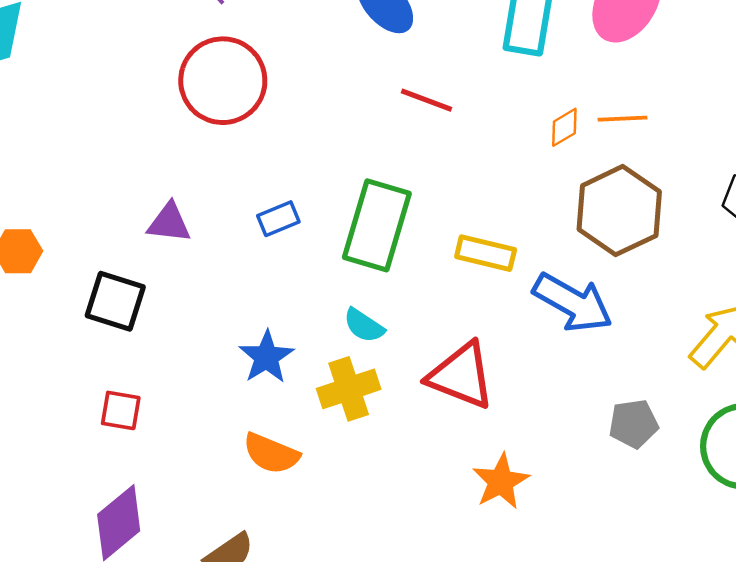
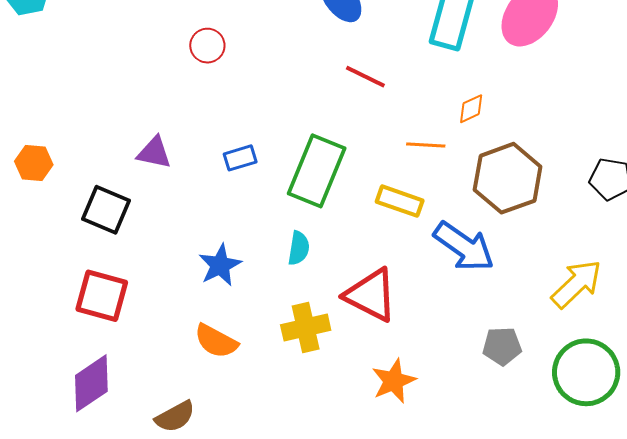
red circle: (223, 81) -> (207, 46), size x0.5
orange line: (623, 119) -> (426, 145), moved
cyan semicircle: (364, 326) -> (299, 248), turned -120
yellow cross: (349, 389) -> (306, 328), moved
red square: (121, 410) -> (102, 296), size x1.6

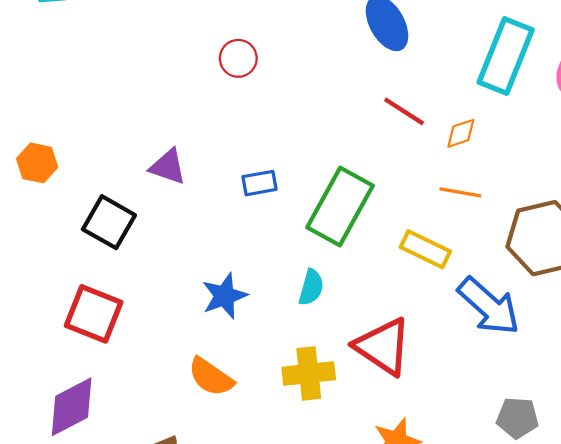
orange diamond: (471, 109) -> (461, 133), moved

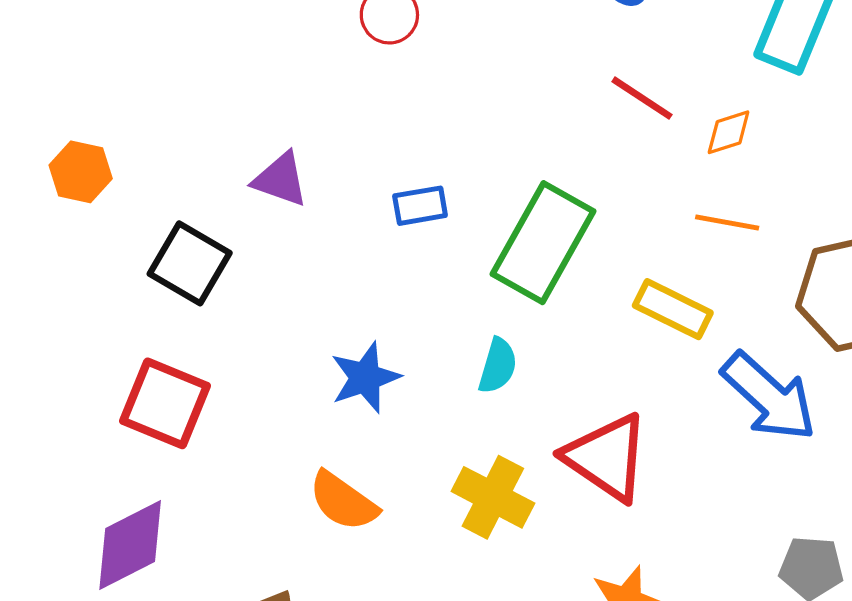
yellow cross: (309, 373) -> (493, 497), turned 33

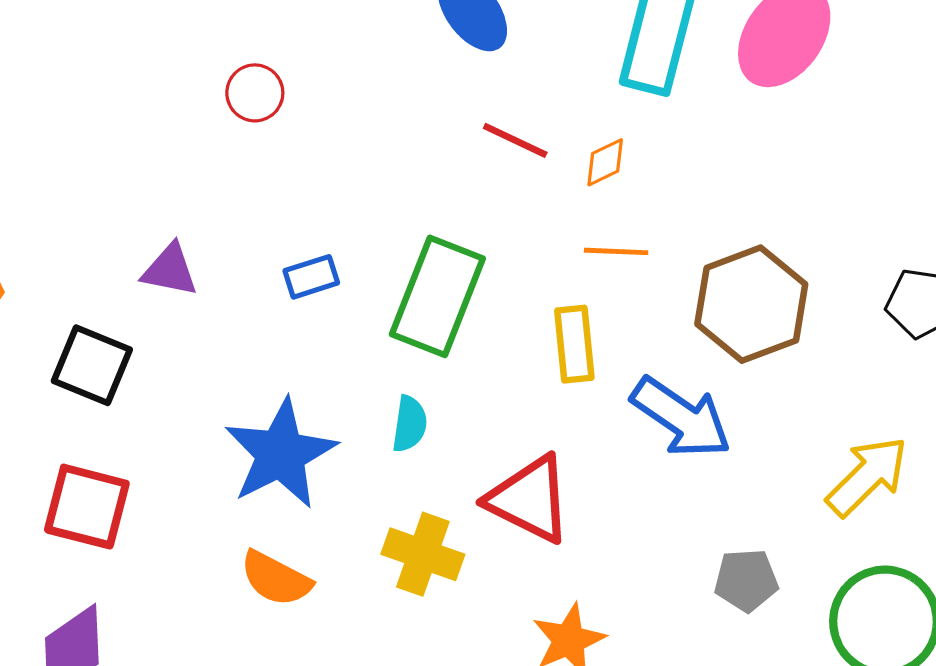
yellow rectangle: (673, 309) -> (574, 344), turned 66
blue star: (365, 378) -> (281, 454), size x1.6

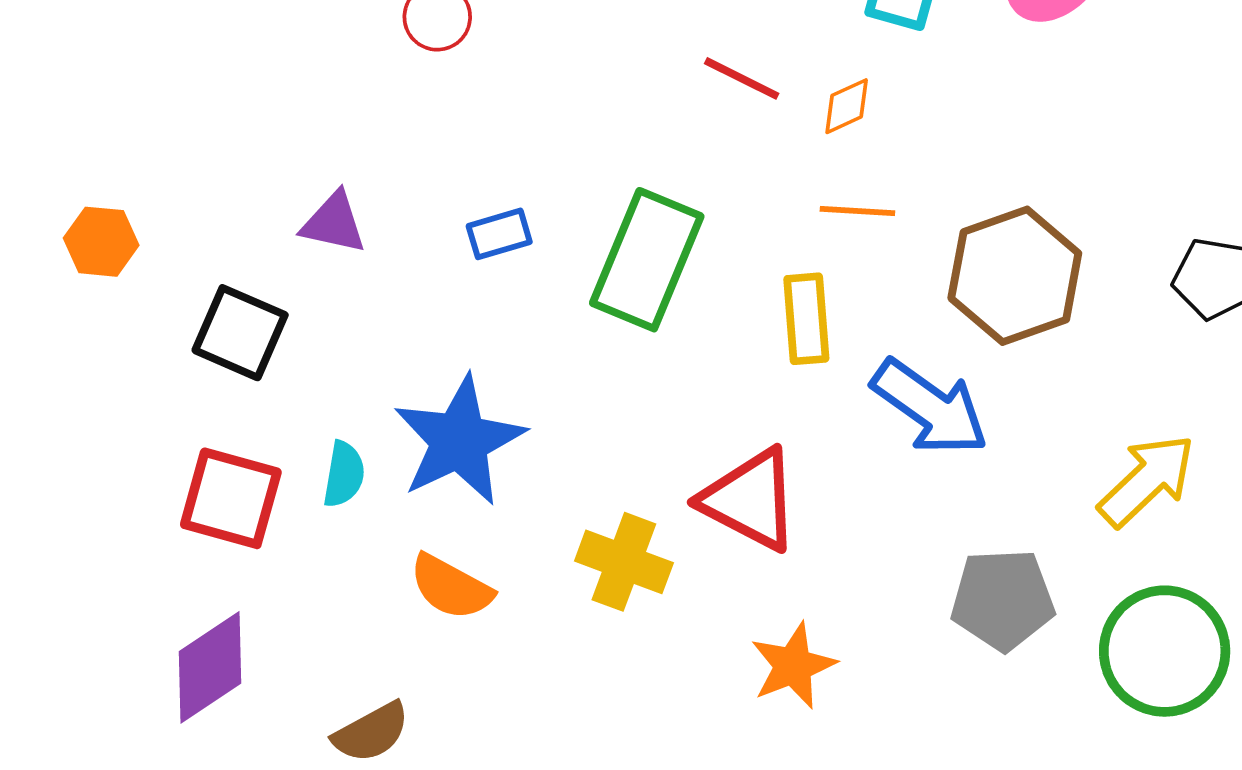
cyan semicircle: (410, 424) -> (344, 474), moved
gray pentagon: (746, 580) -> (1003, 600), size x1.4

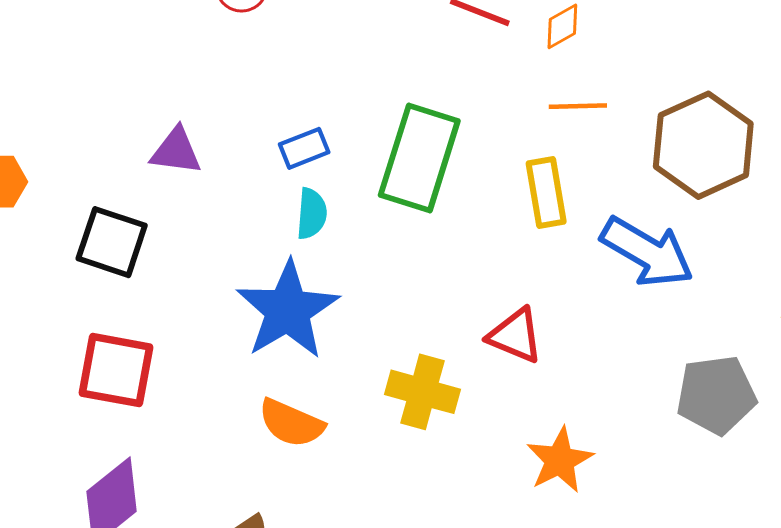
cyan semicircle: (344, 474) -> (312, 214), moved
red triangle: (750, 500) -> (515, 335), size x0.7

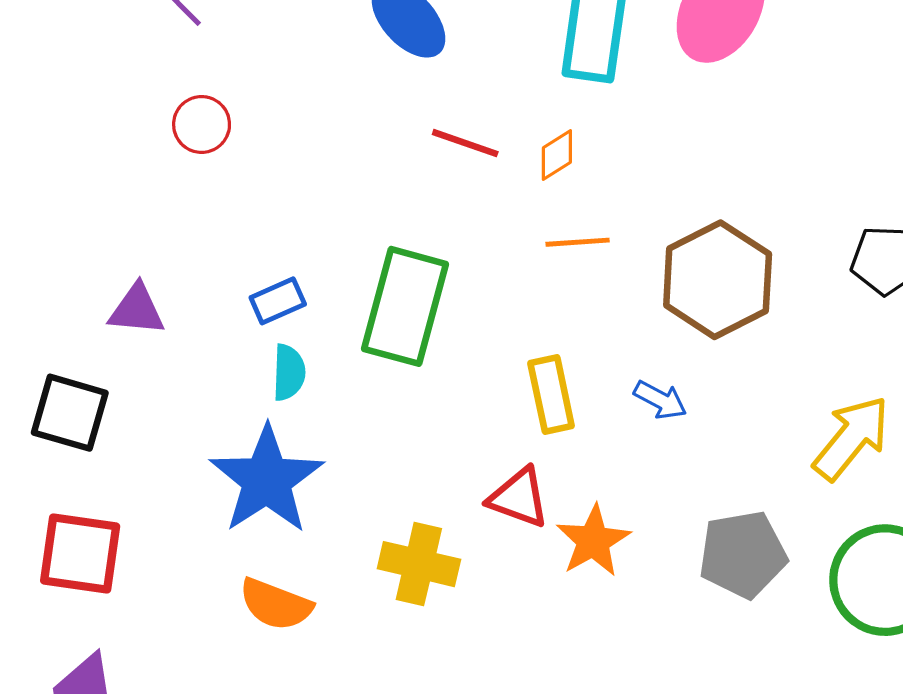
yellow rectangle: (546, 193) -> (551, 394), moved
blue arrow: (647, 252) -> (660, 400), size x0.5
orange star: (560, 460) -> (593, 541), moved

